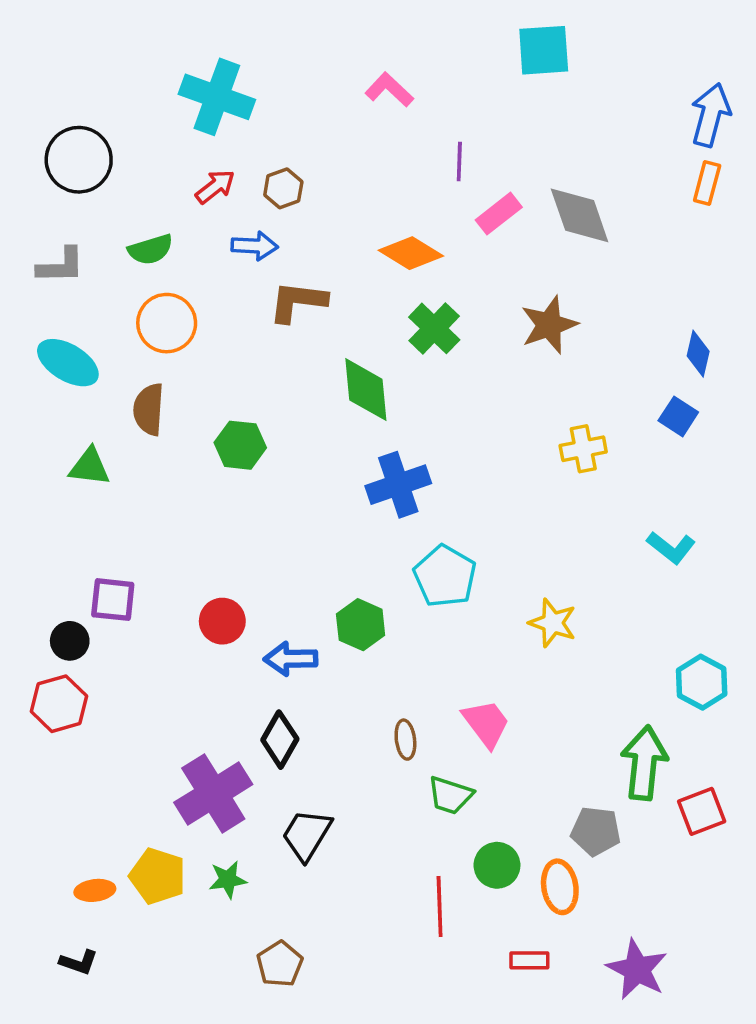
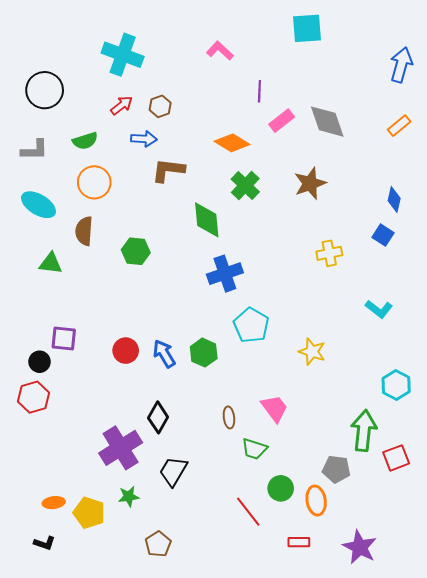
orange rectangle: (707, 183) -> (399, 126), moved, turned 35
blue arrow: (291, 659) -> (164, 354), moved, turned 60
yellow pentagon: (158, 876) -> (89, 513), moved
red line: (440, 907) -> (248, 512), turned -36

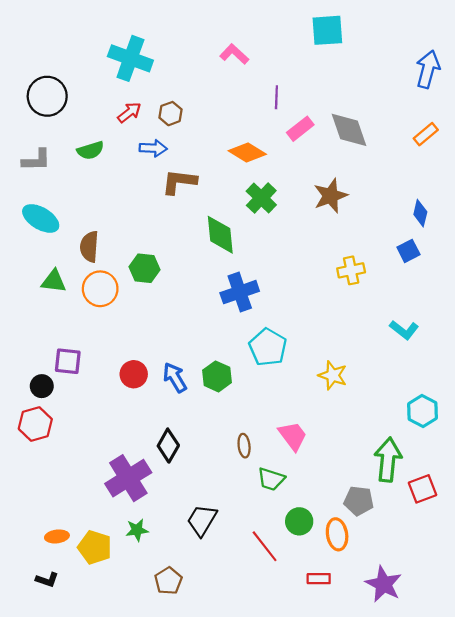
orange circle: (94, 182) -> (100, 289), moved
blue square: (383, 235) -> (408, 251), turned 30
black trapezoid: (173, 471) -> (202, 520), moved

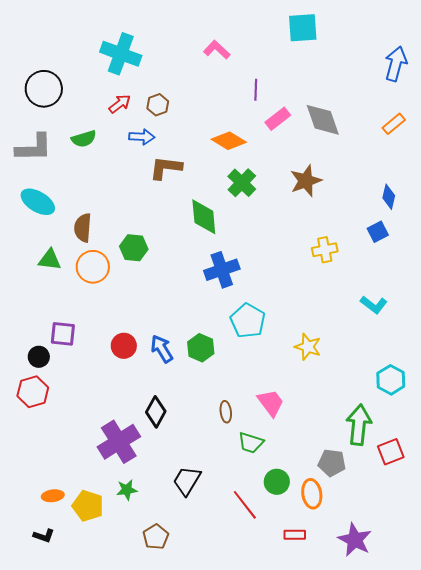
gray L-shape: (36, 160) -> (34, 148), size x1.4

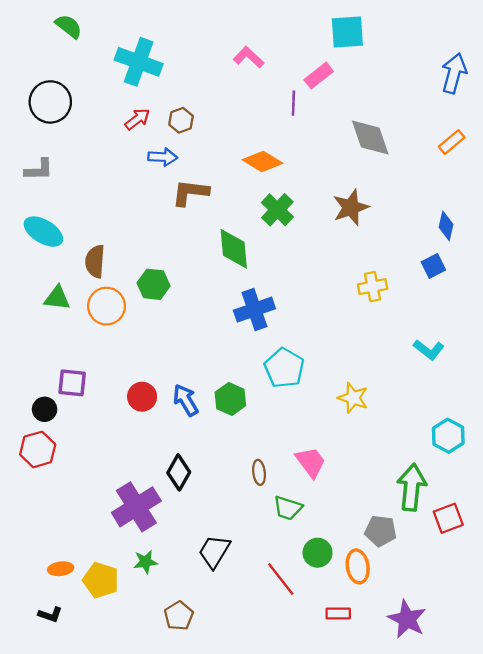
pink rectangle: (278, 119) -> (319, 76), moved
green semicircle: (84, 139) -> (69, 26), moved, turned -125
gray L-shape: (34, 148) -> (39, 170), size x0.7

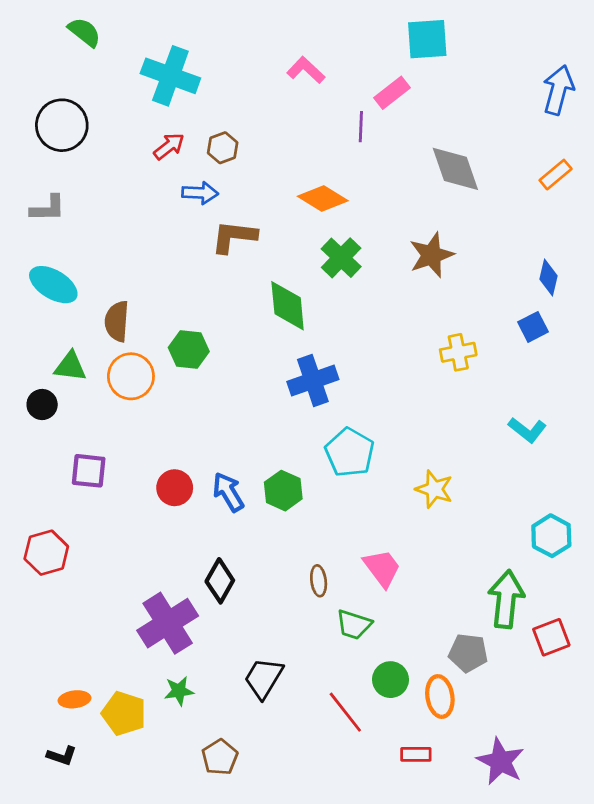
black circle: (45, 409) -> (42, 404), moved

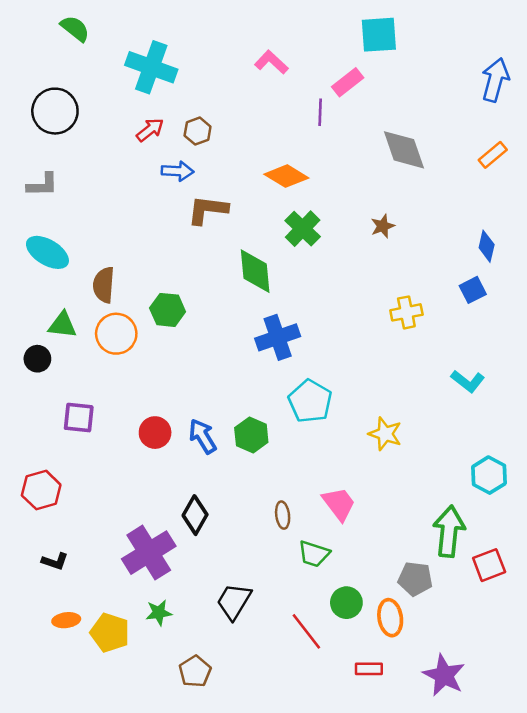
brown star: (431, 255) -> (383, 226), size x0.6
black L-shape: (62, 756) -> (55, 561), moved

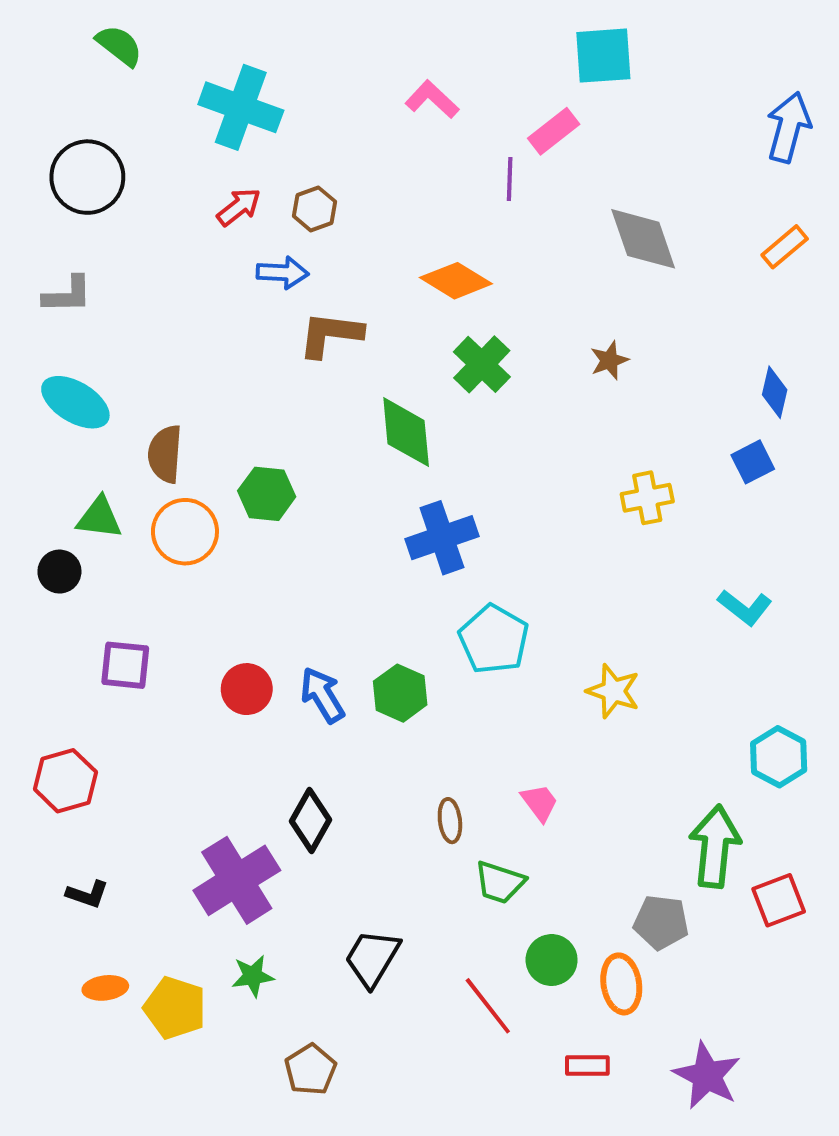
pink trapezoid: (339, 504) -> (540, 803), size x0.7

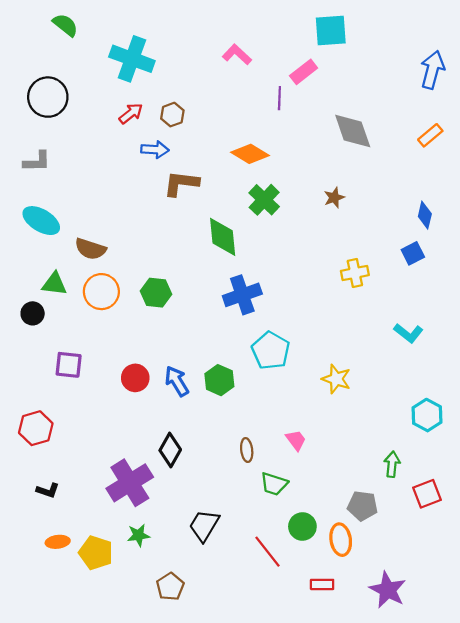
brown semicircle: (165, 454) -> (90, 249), turned -76
green hexagon: (267, 494) -> (156, 293), moved
green arrow: (715, 846) -> (392, 464), size x0.6

